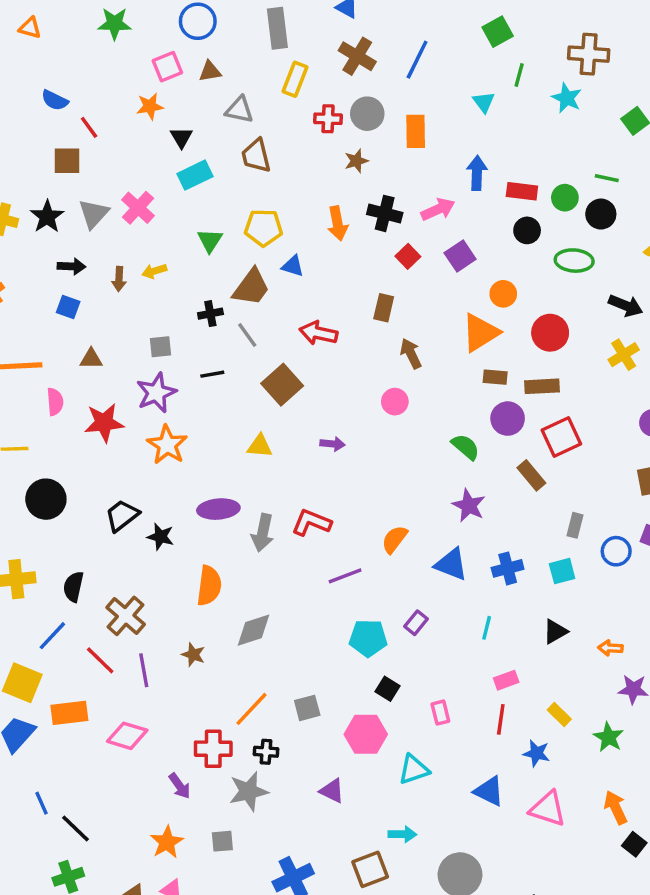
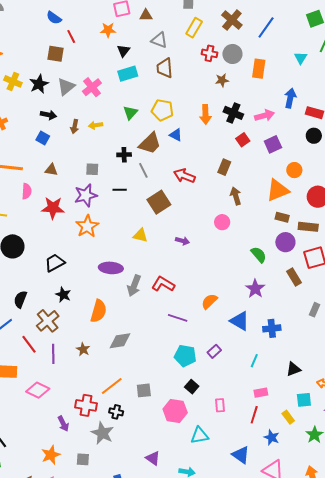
black star: (161, 537) -> (63, 295), moved
cyan square: (562, 571) -> (304, 400), moved
purple line: (345, 576) -> (178, 318), turned 30
gray star: (249, 791) -> (102, 433), turned 30
purple triangle: (332, 791) -> (153, 458), moved

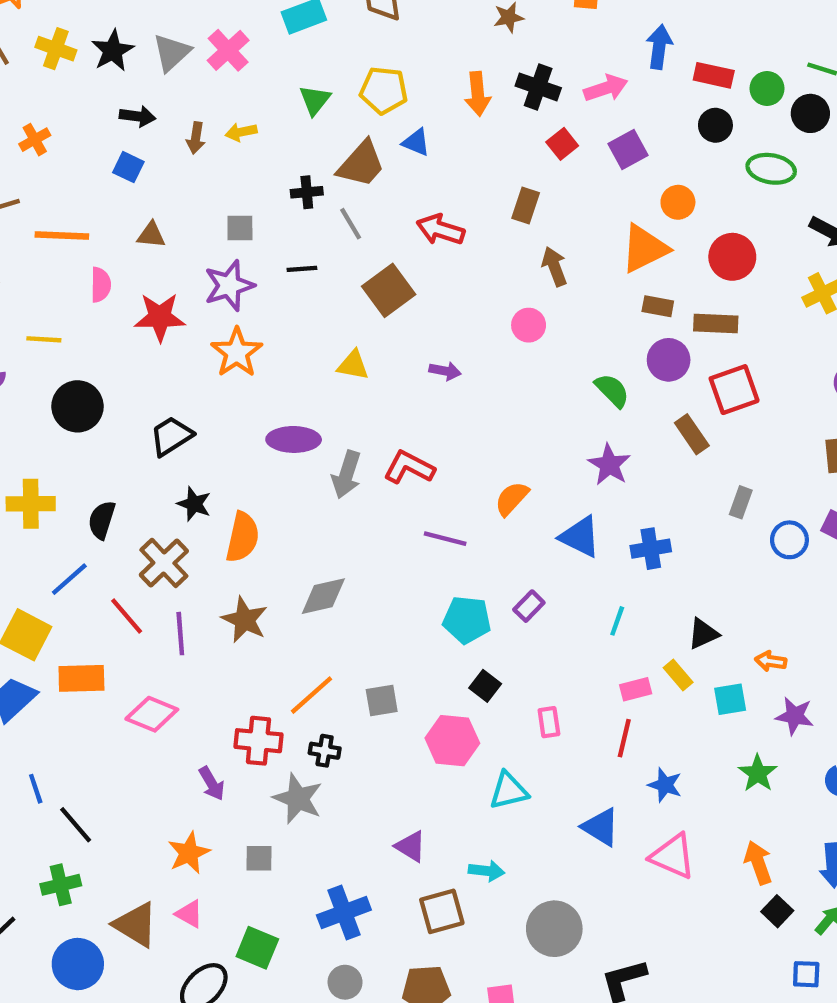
orange semicircle: (99, 311) -> (242, 537), moved
brown star: (83, 349) -> (245, 620), size x1.5
yellow rectangle: (288, 417) -> (678, 675), moved

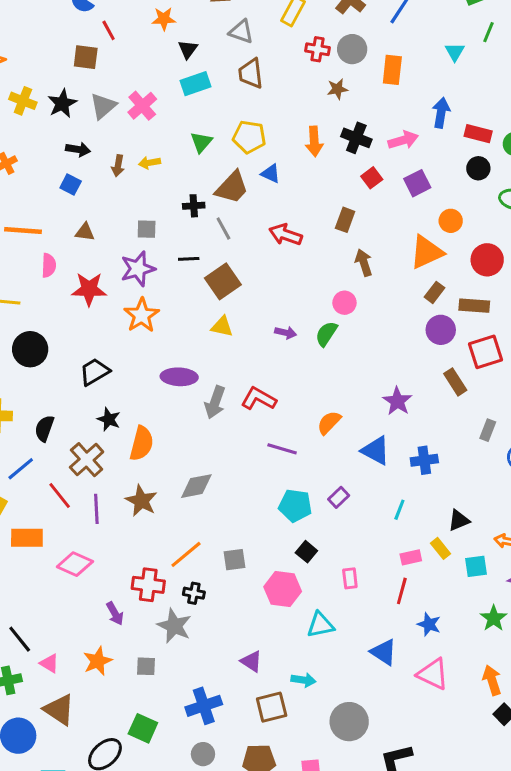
brown square: (389, 290) -> (223, 281), moved
brown rectangle: (658, 306) -> (434, 292), turned -65
green semicircle: (612, 390) -> (326, 334), moved, turned -104
pink triangle: (189, 914) -> (49, 663), moved

